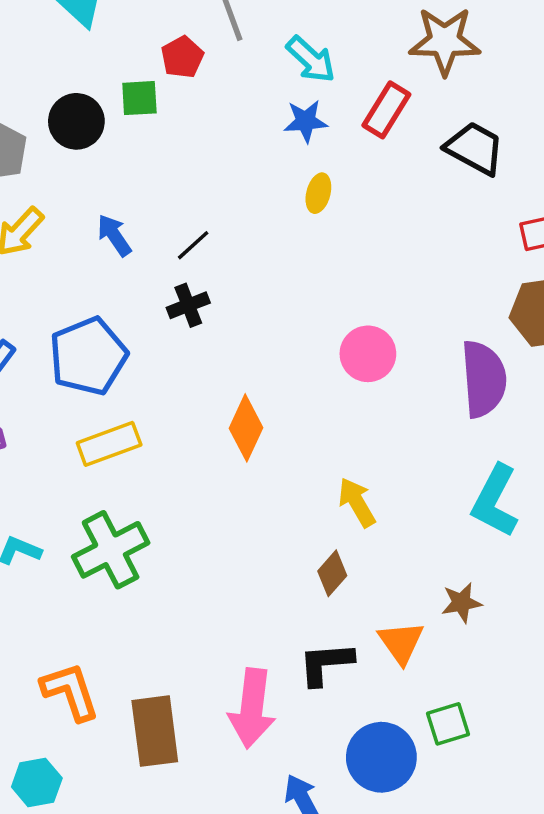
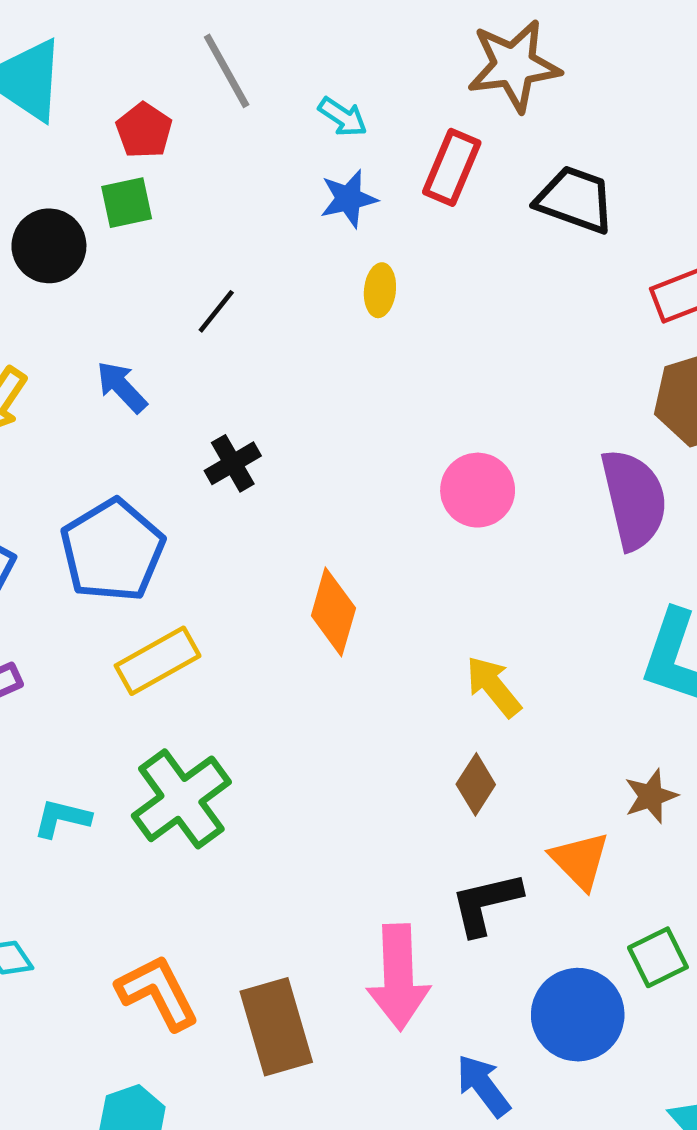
red pentagon: (182, 57) -> (144, 130), moved
cyan arrow: (311, 59) -> (343, 117), size x0.7
black line: (193, 245) -> (216, 311), moved

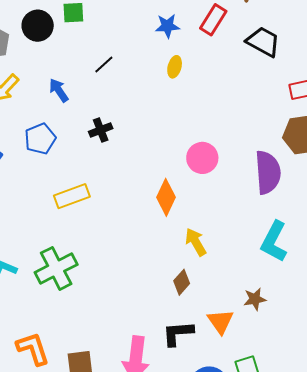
blue pentagon: (112, 550) -> (40, 139), moved, size x0.7
orange diamond: (333, 612) -> (166, 197), moved
yellow rectangle: (158, 661) -> (72, 196), moved

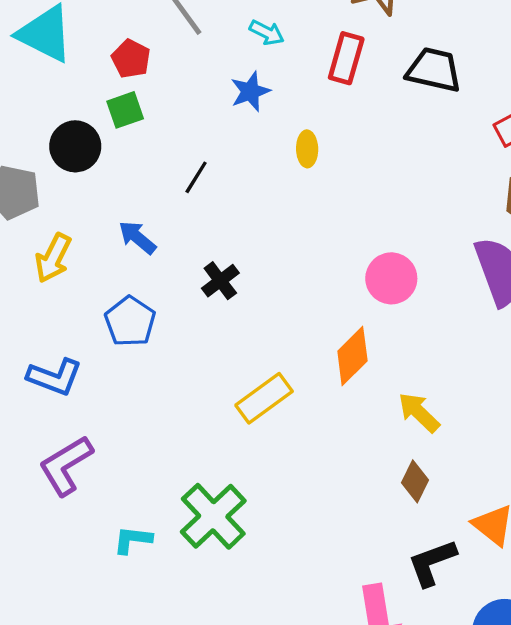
blue star: (167, 26) -> (250, 91), moved
yellow rectangle: (72, 196) -> (264, 398), moved
orange diamond: (166, 197) -> (352, 356), turned 36

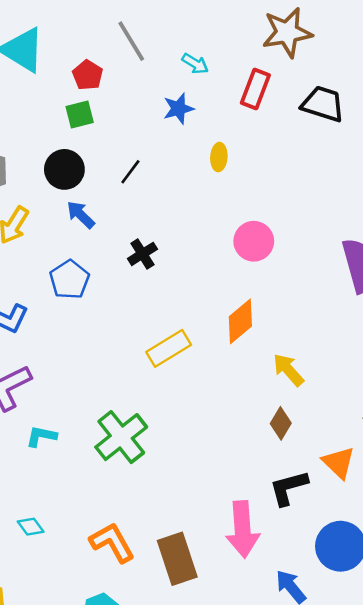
black circle: (75, 146) -> (64, 169), moved
pink circle: (391, 278) -> (254, 241), moved
cyan L-shape: (133, 540) -> (41, 436), moved

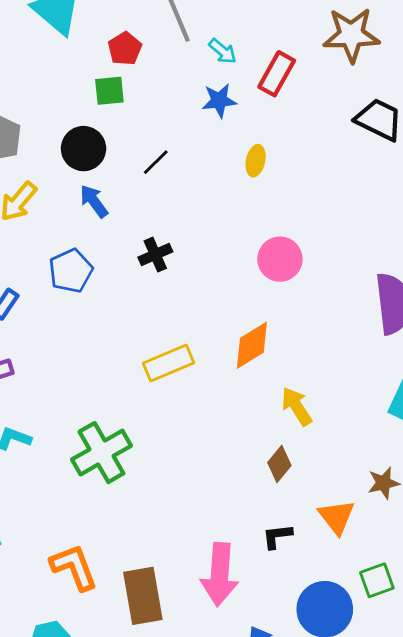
cyan arrow: (195, 64) -> (223, 51), moved
red rectangle: (255, 89) -> (277, 74), moved
black L-shape: (289, 488) -> (277, 536), size x0.7

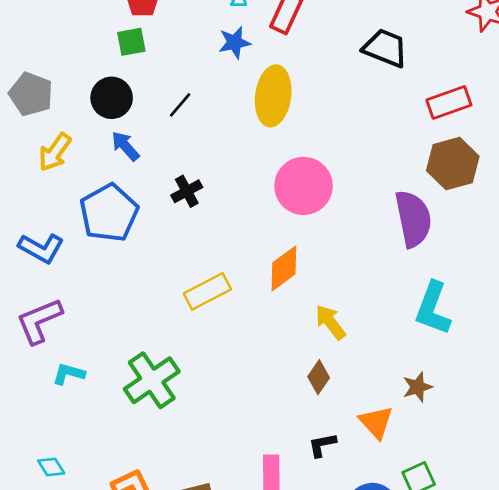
yellow ellipse: (256, 161) -> (273, 96), size x2.0
pink circle: (280, 259) -> (304, 186), size x1.4
blue pentagon: (71, 271) -> (109, 213), size x1.4

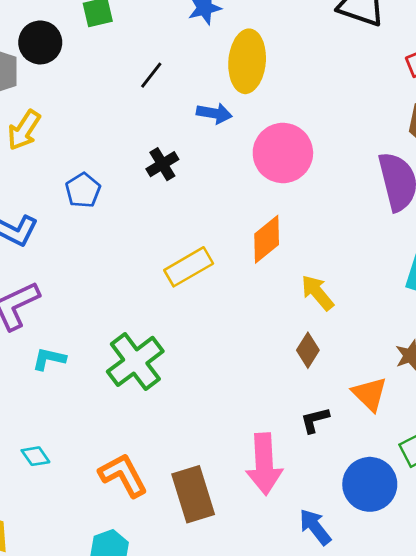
black circle: (112, 98) -> (40, 42), moved
blue arrow: (125, 146) -> (214, 113), moved, turned 144
blue pentagon: (109, 213) -> (83, 190), size x0.6

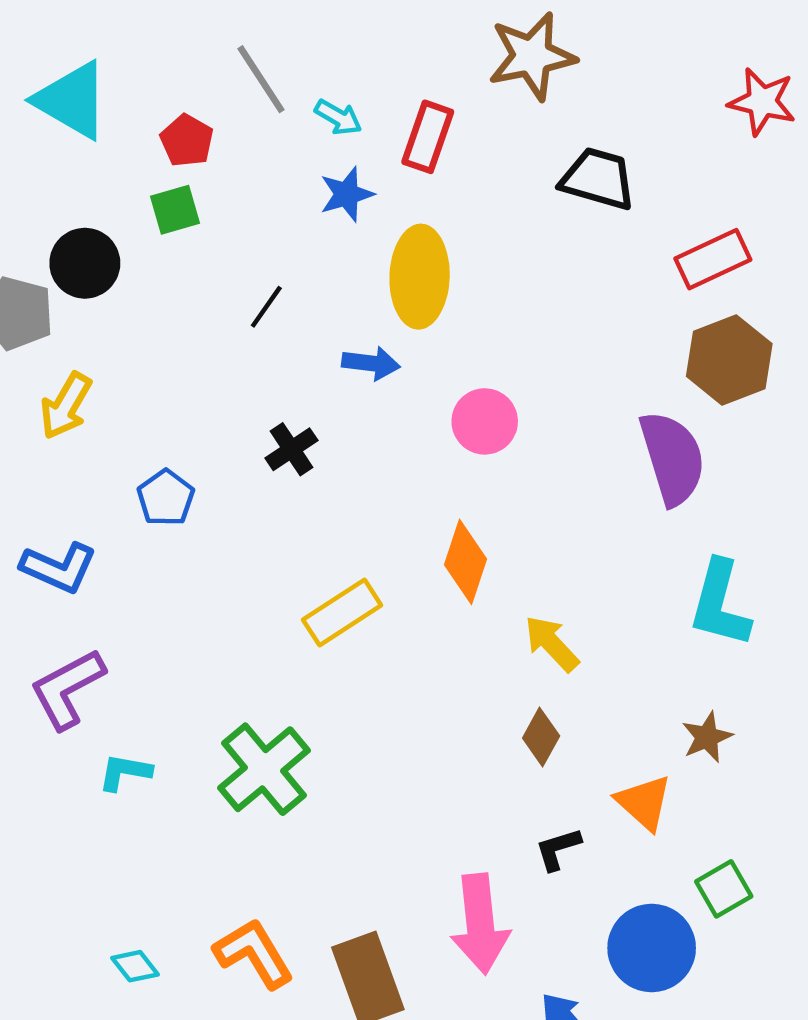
pink circle: (283, 153) -> (485, 421), size x0.7
orange diamond: (267, 239) -> (465, 562), turned -30
cyan diamond: (35, 456) -> (135, 966), moved

